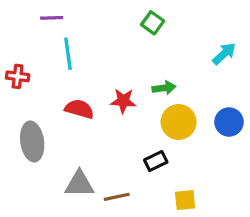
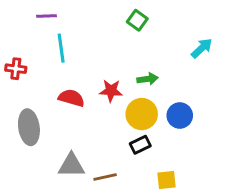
yellow circle: (179, 122) -> (142, 114), moved
blue circle: (229, 122) -> (180, 116), moved

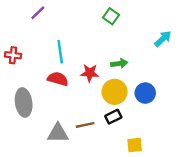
purple line: (47, 16) -> (38, 13), turned -42
cyan line: (61, 48) -> (60, 52), moved
brown line: (105, 177) -> (85, 125), moved

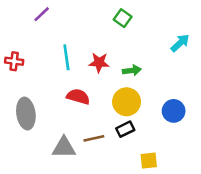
red star: (90, 73) -> (99, 63), moved
red semicircle: (58, 79) -> (78, 97), moved
blue circle: (145, 93) -> (174, 111), moved

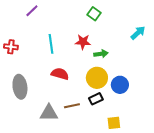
red star: (99, 63) -> (83, 42), moved
blue circle: (174, 111) -> (120, 85), moved

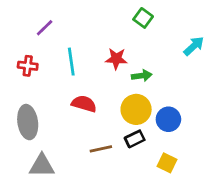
purple line: (32, 11) -> (45, 28), moved
green square: (94, 14) -> (143, 18), moved
red cross: (11, 47) -> (28, 66), moved
gray triangle: (49, 113) -> (42, 166), moved
yellow square: (114, 123) -> (167, 163), moved, turned 32

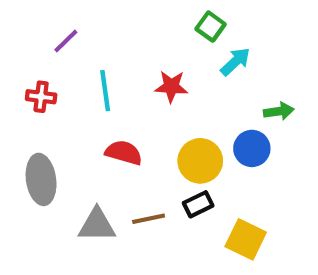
cyan arrow: (194, 46) -> (235, 62), moved
green arrow: (142, 76) -> (279, 111), moved
blue circle: (168, 119) -> (252, 148), moved
yellow square: (167, 163) -> (246, 239), size x1.4
gray triangle: (42, 166) -> (97, 225), moved

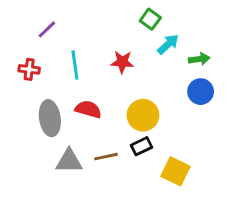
green arrow: (279, 111) -> (199, 59), moved
blue circle: (252, 148) -> (201, 92), moved
gray ellipse: (41, 179) -> (50, 118), moved

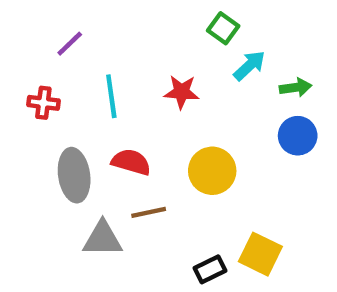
black rectangle: (141, 146) -> (210, 269), moved
brown line: (106, 157) -> (149, 212), moved

